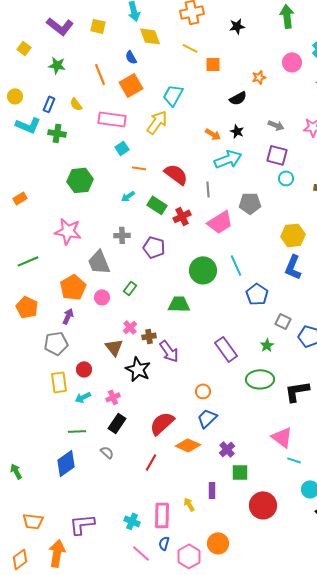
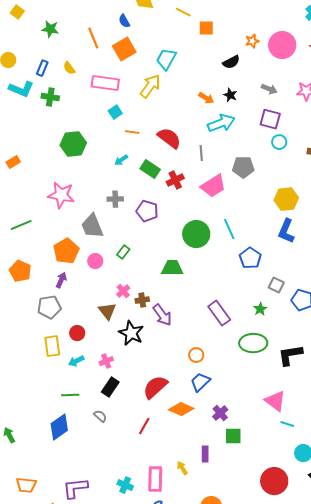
pink circle: (292, 62) -> (282, 45), moved, size x1.4
red circle: (263, 505) -> (274, 481), moved

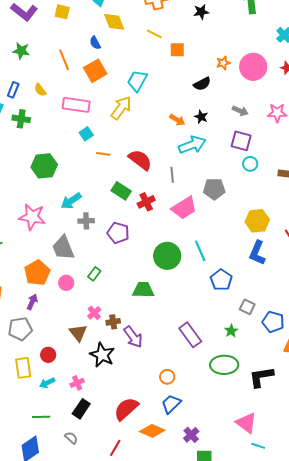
cyan arrow: (121, 160) -> (71, 201), moved, size x1.5

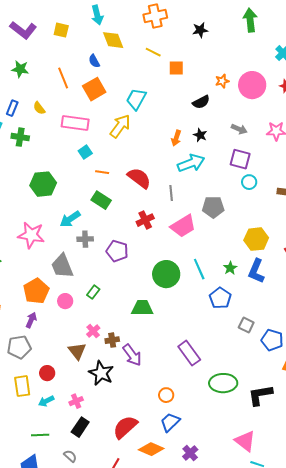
orange arrow: (177, 120) -> (176, 138), turned 77
green rectangle: (121, 191) -> (101, 200), moved
green star: (231, 331) -> (230, 268), moved

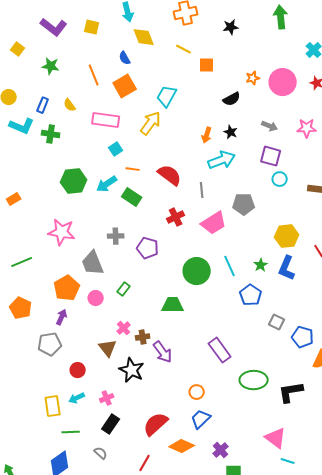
cyan arrow: (70, 219) -> (107, 184), moved
yellow rectangle: (22, 386) -> (53, 406), moved

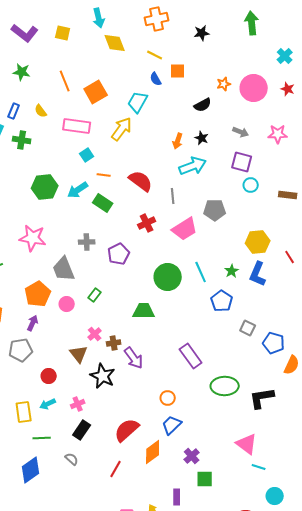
blue semicircle: (125, 58) -> (156, 79), moved
purple pentagon: (148, 248) -> (119, 254), turned 30
orange diamond: (182, 446) -> (153, 452), turned -60

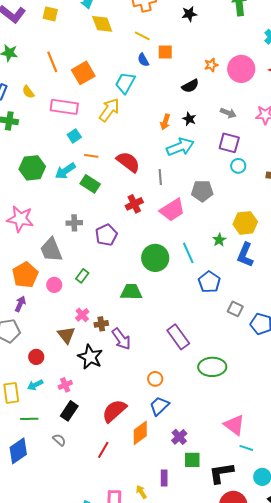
green star: (232, 271) -> (219, 240), moved
black L-shape: (262, 398) -> (221, 473), moved

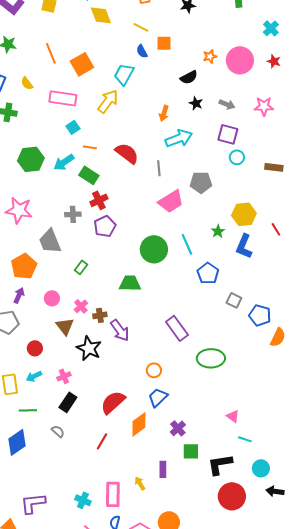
black star: (189, 119) -> (196, 103), moved
red cross: (134, 204) -> (99, 200), moved
pink circle: (54, 285) -> (52, 298), moved
pink triangle: (234, 425) -> (233, 416), size x0.6

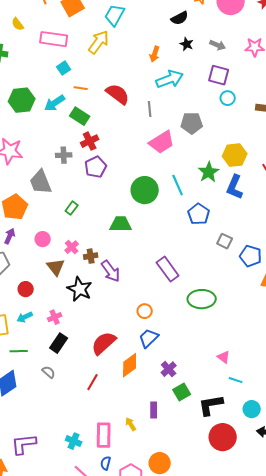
green star: (218, 231) -> (209, 172), size x1.5
green square: (191, 451) -> (182, 392), turned -30

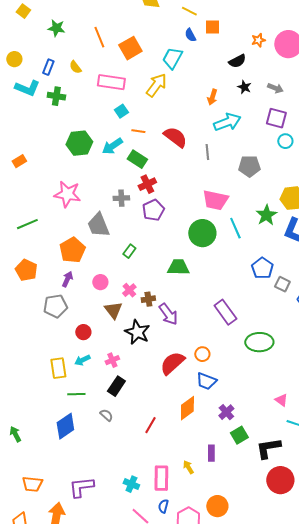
pink trapezoid: (162, 142) -> (215, 200), moved, turned 44
blue pentagon: (199, 214) -> (262, 268), moved
blue trapezoid: (149, 338) -> (206, 381), turned -115
red semicircle: (104, 343) -> (172, 363), moved

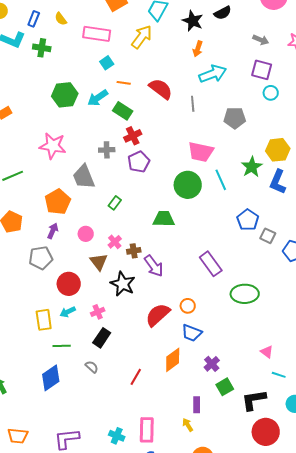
black star: (244, 87) -> (193, 21), moved, size x1.5
red circle: (83, 332) -> (69, 284), size x1.5
yellow arrow: (188, 467) -> (188, 425), moved

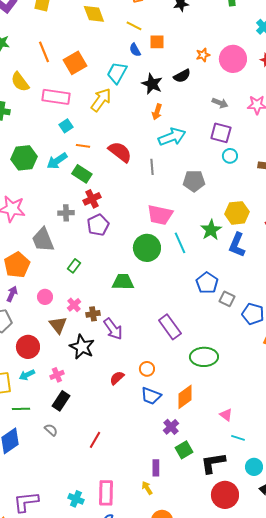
yellow semicircle: (61, 19) -> (20, 82), size x1.5
red semicircle: (158, 315) -> (117, 378), size x0.6
orange diamond: (173, 360) -> (185, 397), moved

